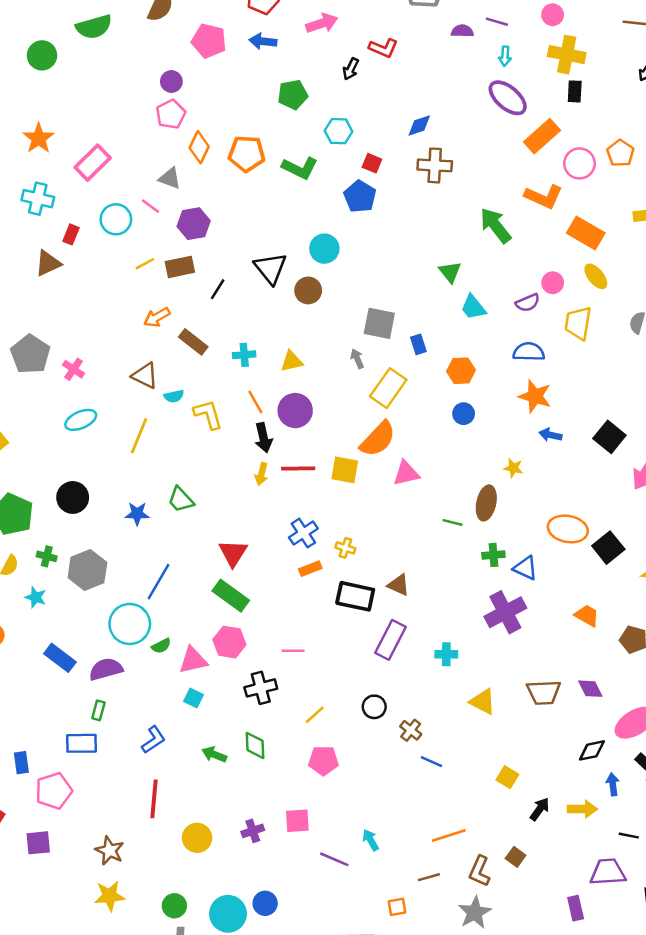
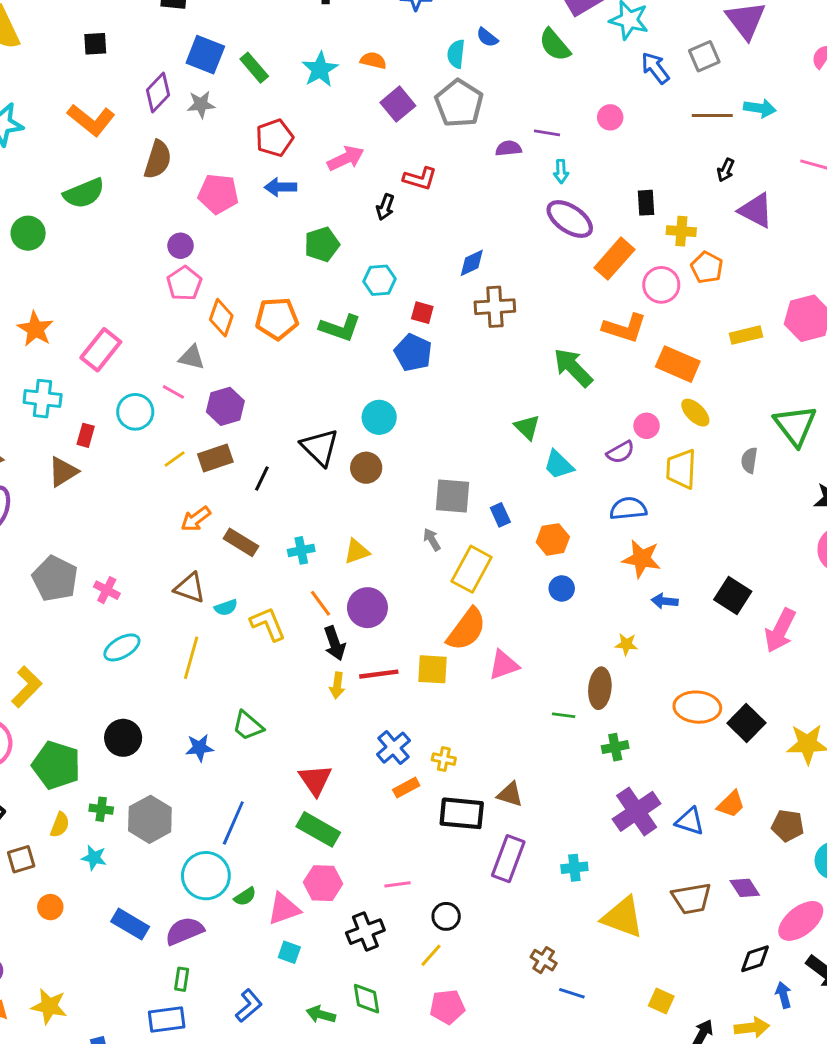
yellow cross: (567, 55) -> (681, 231), moved, size x0.7
blue triangle: (525, 568) -> (690, 821), moved
orange trapezoid: (587, 616) -> (731, 804), turned 112
yellow triangle: (483, 702) -> (623, 917), size x1.4
black circle: (374, 707) -> (446, 916), moved

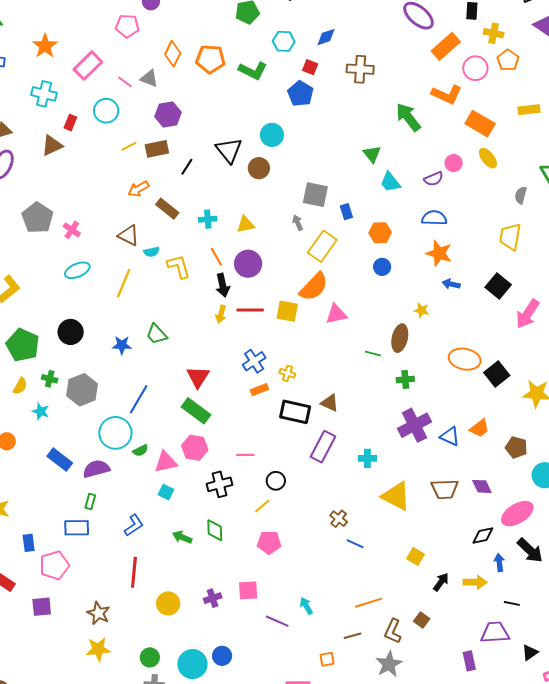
blue diamond: (472, 263) -> (326, 37), moved
pink pentagon: (184, 283) -> (127, 26), moved, turned 30
pink line: (173, 392) -> (125, 82), moved
yellow trapezoid: (681, 469) -> (510, 237), moved

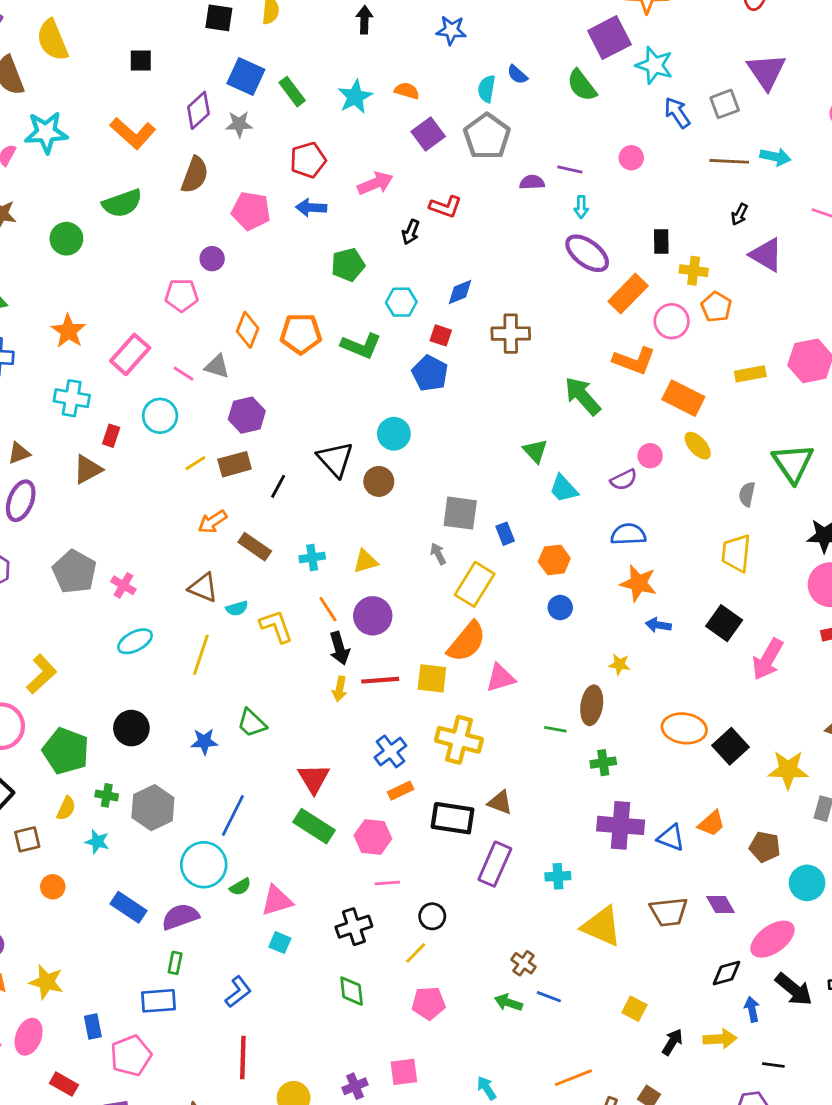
yellow cross: (287, 373) -> (459, 740), moved, size x2.0
purple cross: (414, 425) -> (621, 825), turned 36
pink hexagon: (195, 448) -> (373, 837), moved
green arrow: (182, 537) -> (508, 1003), moved

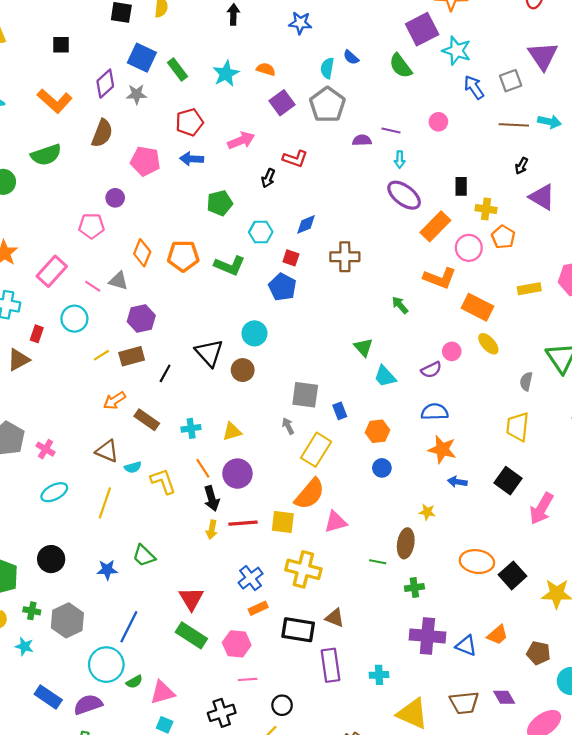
green arrow: (583, 396) -> (400, 305), size x0.6
purple rectangle: (495, 864) -> (330, 665), turned -32

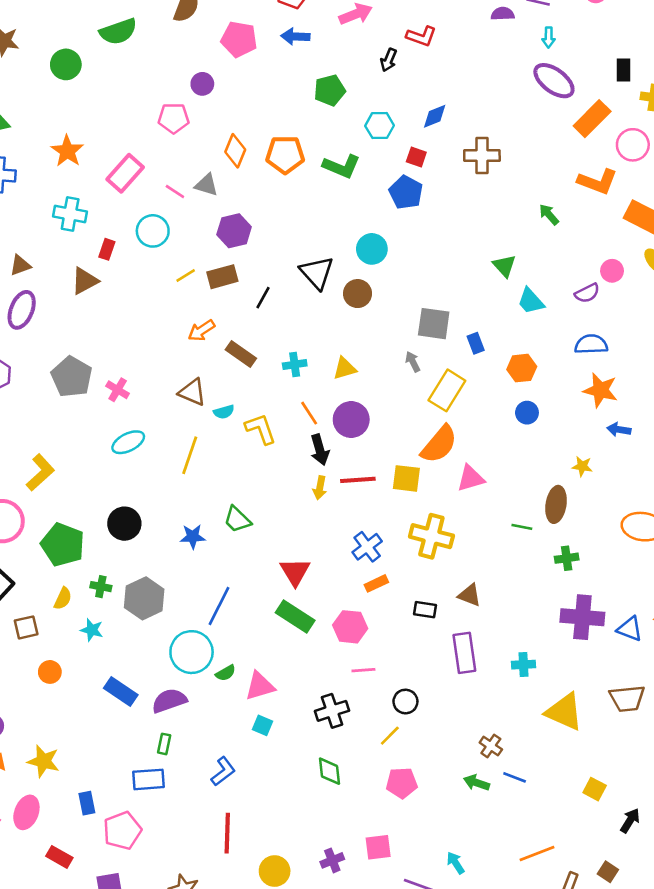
black rectangle: (298, 630) -> (425, 610), size x0.6

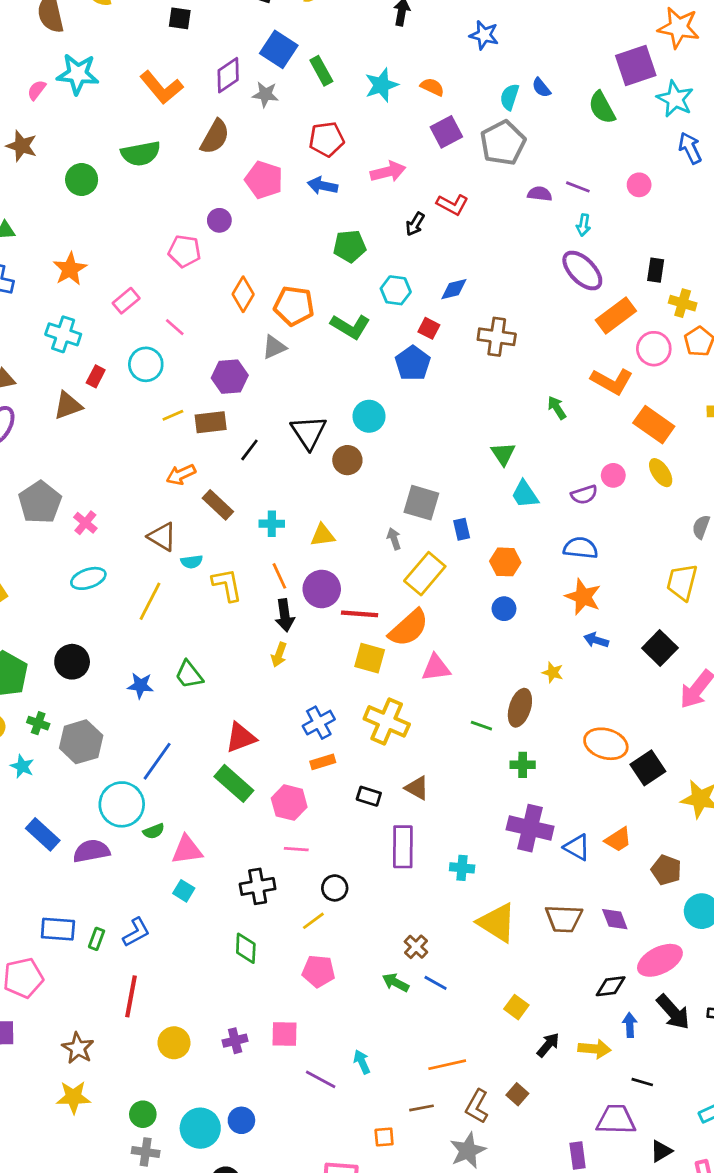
pink rectangle: (125, 173) -> (126, 301), size x0.7
gray triangle: (206, 185) -> (274, 347), moved, turned -50
red line: (358, 480) -> (360, 614), moved
red triangle: (295, 572) -> (241, 737), turned 32
green rectangle: (164, 744) -> (97, 939), moved

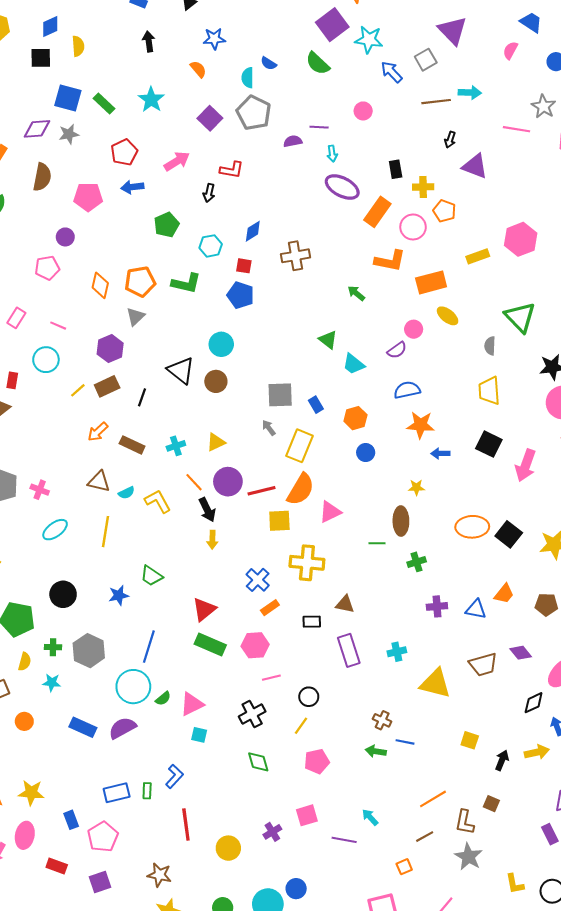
purple diamond: (228, 75) -> (37, 129), turned 48
orange semicircle: (432, 87) -> (198, 69), moved, turned 42
orange rectangle: (654, 425) -> (431, 282), turned -32
purple cross: (530, 828) -> (437, 606), size x0.6

